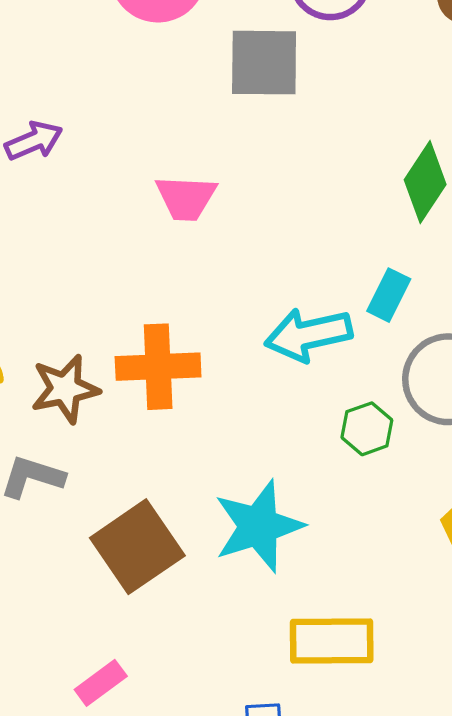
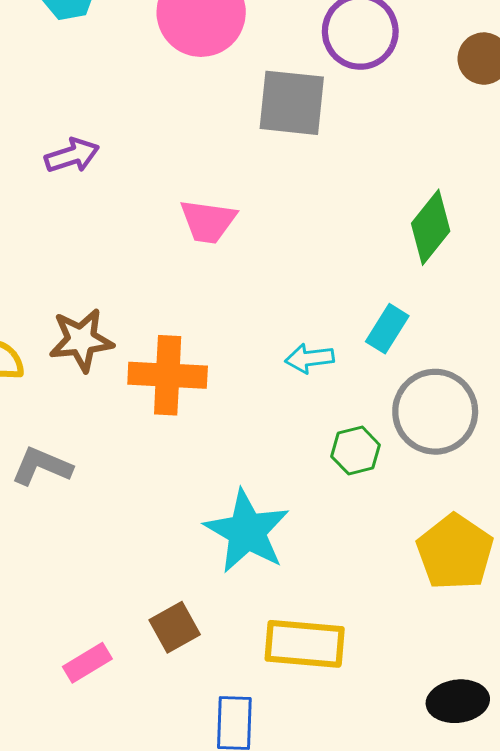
cyan arrow: (308, 335) -> (309, 358), size x0.6
brown star: (65, 389) -> (81, 340), moved
cyan star: (259, 526) -> (247, 531), turned -30
brown square: (137, 547) -> (175, 627), moved, size x0.6

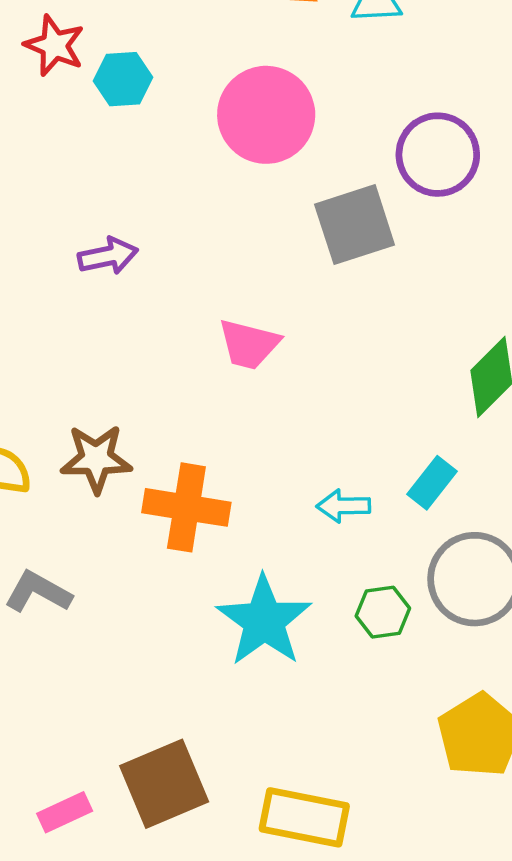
gray square: (292, 103) -> (355, 225), turned -30
cyan star: (247, 531) -> (264, 621), moved
brown square: (175, 627) -> (164, 784), size x1.6

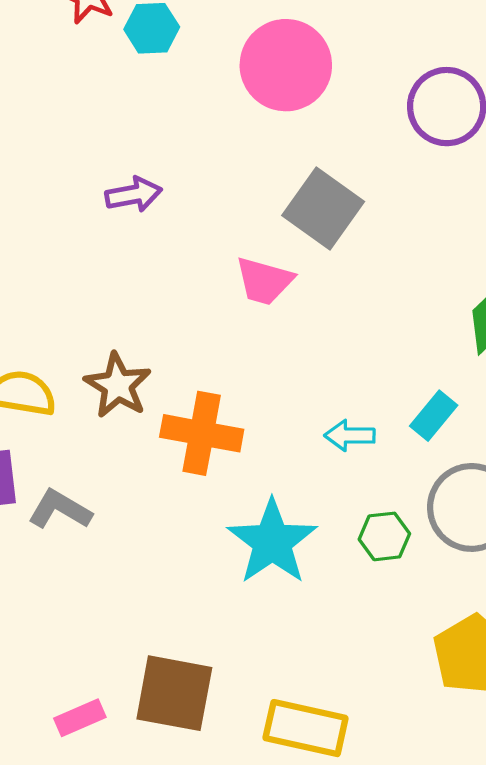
gray square: (355, 225) -> (323, 208), moved, turned -38
brown star: (96, 459) -> (118, 385), turned 30
brown square: (164, 784) -> (174, 693), turned 32

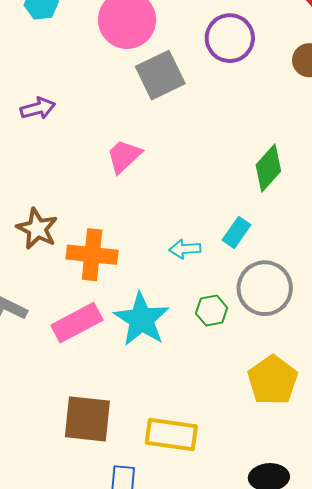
gray square: (323, 208) -> (160, 75), moved, turned 33
pink trapezoid: (264, 281) -> (124, 156), turned 126
pink rectangle: (80, 718) -> (77, 323), moved, size x1.6

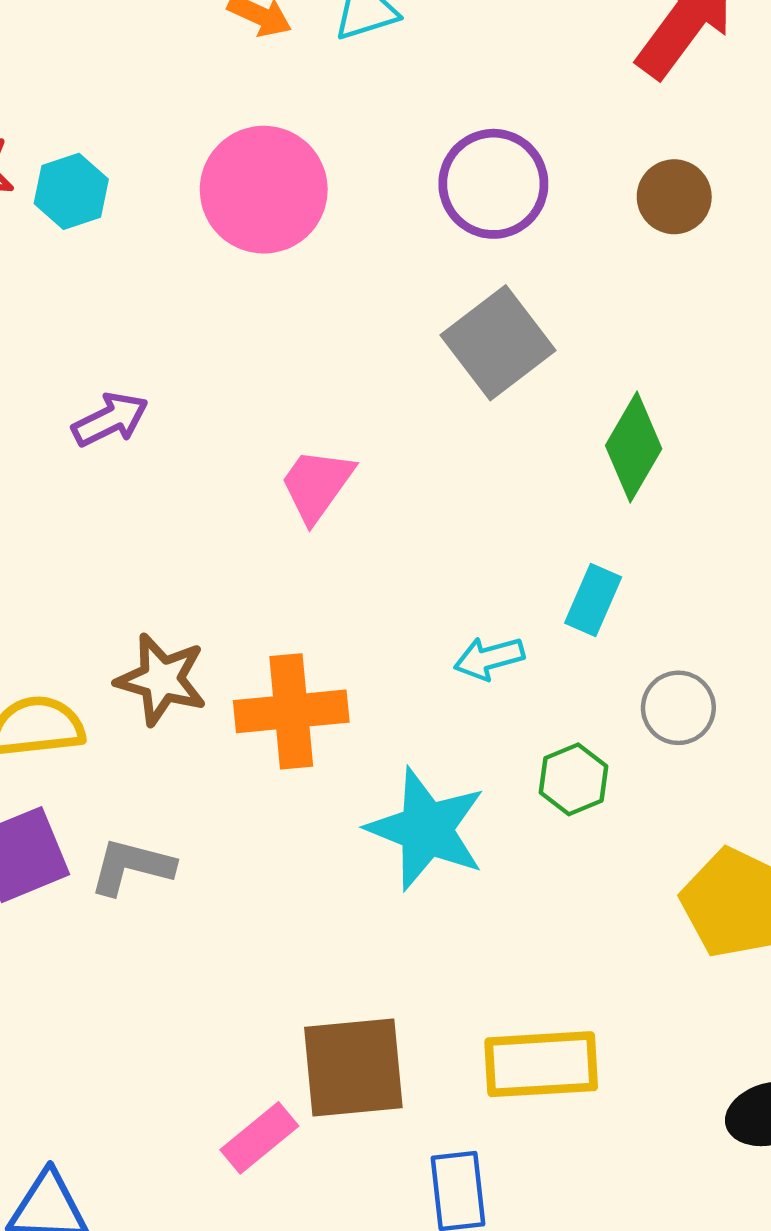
gray square: (160, 75) -> (498, 343), moved
gray circle: (265, 288) -> (678, 708), size x0.6
pink rectangle: (77, 323) -> (259, 1138), moved, size x0.7

